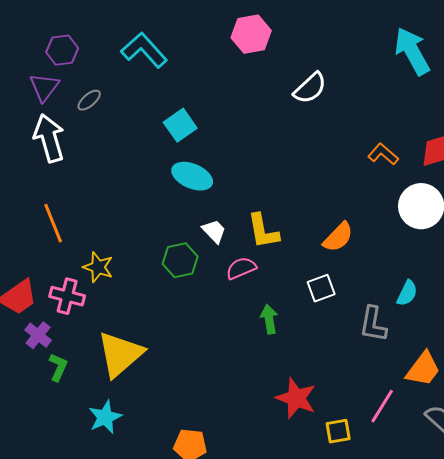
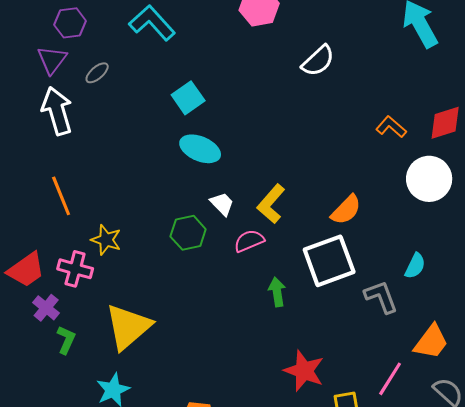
yellow L-shape: (263, 231) -> (271, 204), turned 51
white square: (321, 288) -> (329, 261), size x1.8
gray L-shape: (373, 324) -> (381, 297), turned 150

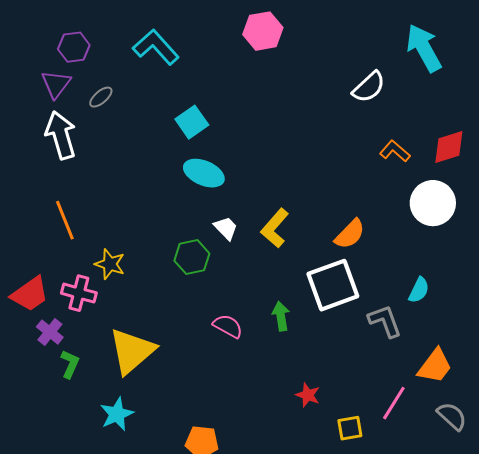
white semicircle: (318, 61) -> (369, 87), moved
pink semicircle: (249, 241) -> (228, 326), moved, turned 52
red star: (304, 371) -> (308, 395), size x0.6

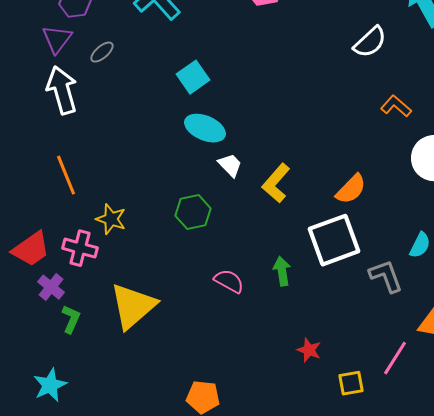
white trapezoid: (226, 228) -> (230, 165), moved
cyan star: (117, 414) -> (50, 385), moved

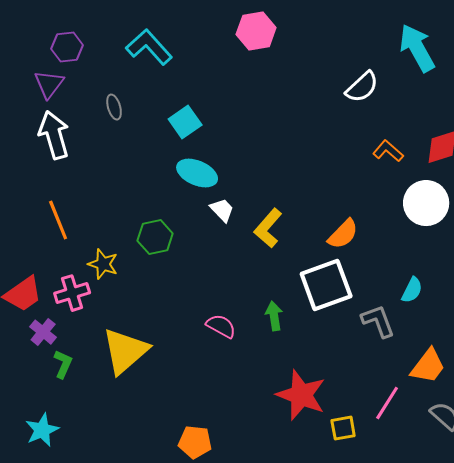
gray ellipse: (102, 52) -> (114, 107), moved, turned -65
green hexagon: (193, 212) -> (155, 237), moved
pink cross: (80, 248) -> (72, 293), turned -32
red star: (309, 350) -> (301, 395), size x2.0

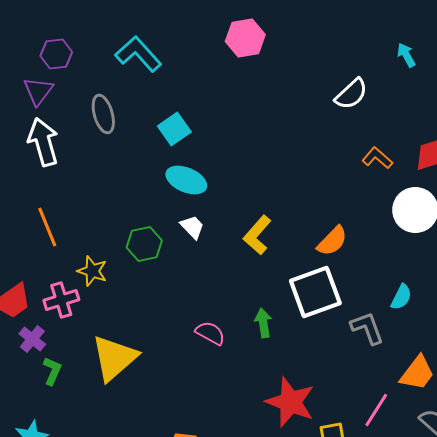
cyan arrow: (417, 48) -> (406, 55), size x0.5
gray ellipse: (114, 107) -> (103, 114), size x1.5
white trapezoid: (222, 210) -> (192, 227), moved

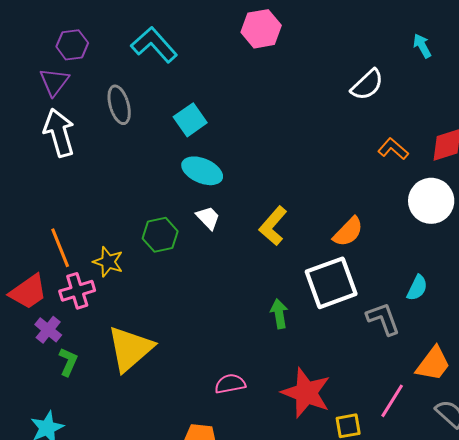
orange line: (47, 227) -> (60, 248), moved
pink semicircle: (210, 333) -> (230, 384), moved, turned -40

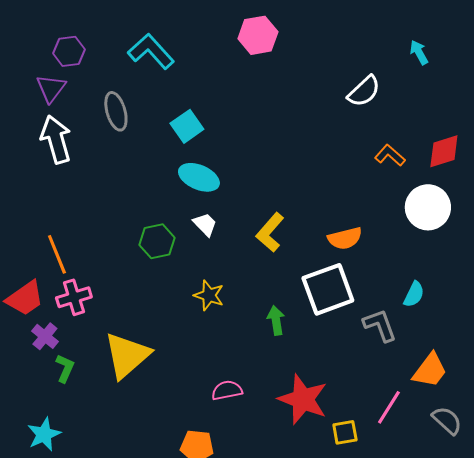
orange semicircle: (348, 232) -> (345, 238), turned 32
yellow star: (108, 262) -> (209, 295), moved

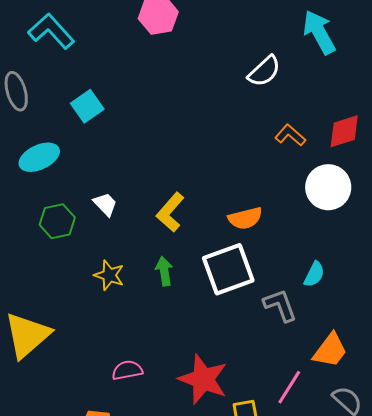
cyan arrow: (419, 52) -> (319, 32), size x1.8
cyan ellipse: (199, 177) -> (39, 157), moved, turned -48
green arrow: (276, 320) -> (164, 271), moved

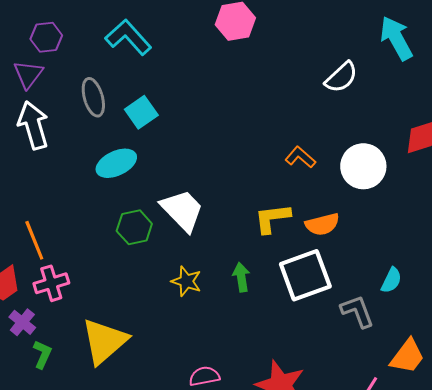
cyan square: (87, 106) -> (141, 112), moved
orange L-shape: (290, 135) -> (300, 157), moved
white circle: (328, 187) -> (363, 166), moved
white trapezoid: (105, 204) -> (182, 210), size x1.8
yellow L-shape: (170, 212) -> (272, 218), moved, turned 42

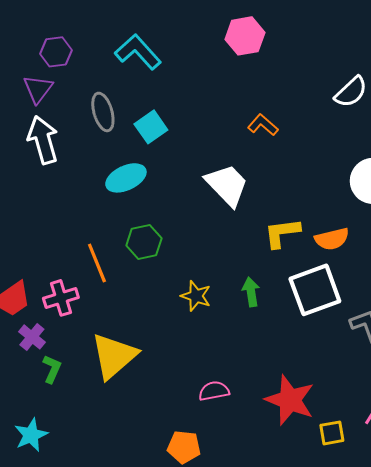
orange L-shape: (300, 157) -> (263, 125), moved
white trapezoid: (182, 210) -> (227, 185), moved
orange line: (34, 240) -> (97, 263), moved

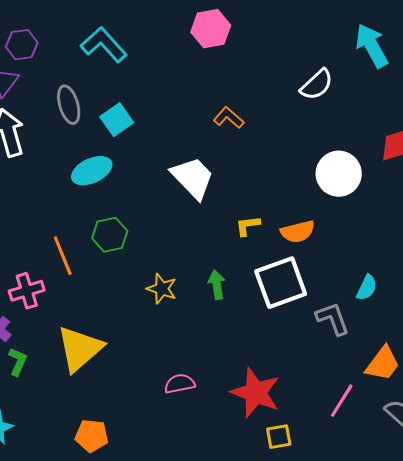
yellow L-shape: (282, 233) -> (248, 226), size x0.7
yellow square: (332, 433) -> (279, 437), moved
orange pentagon: (184, 447) -> (92, 436), moved

